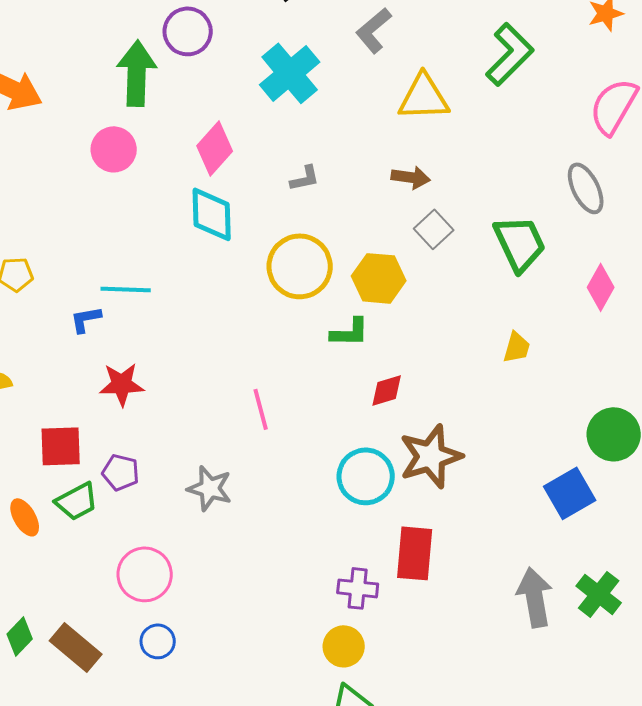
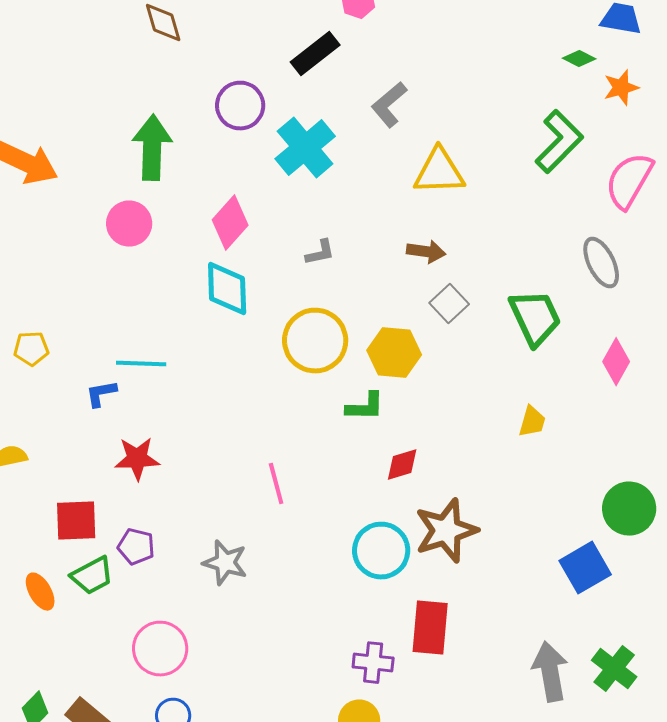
purple circle: (188, 31) -> (240, 106), moved
green L-shape: (510, 54) -> (559, 142), moved

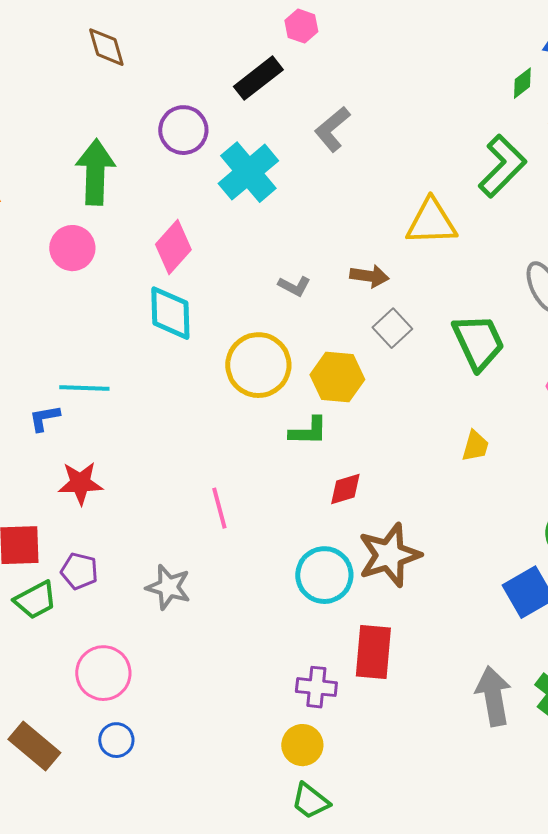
green diamond: (579, 59) -> (522, 83), turned -64
yellow triangle: (439, 172) -> (431, 222), moved
gray L-shape: (320, 253) -> (294, 286), moved, turned 40

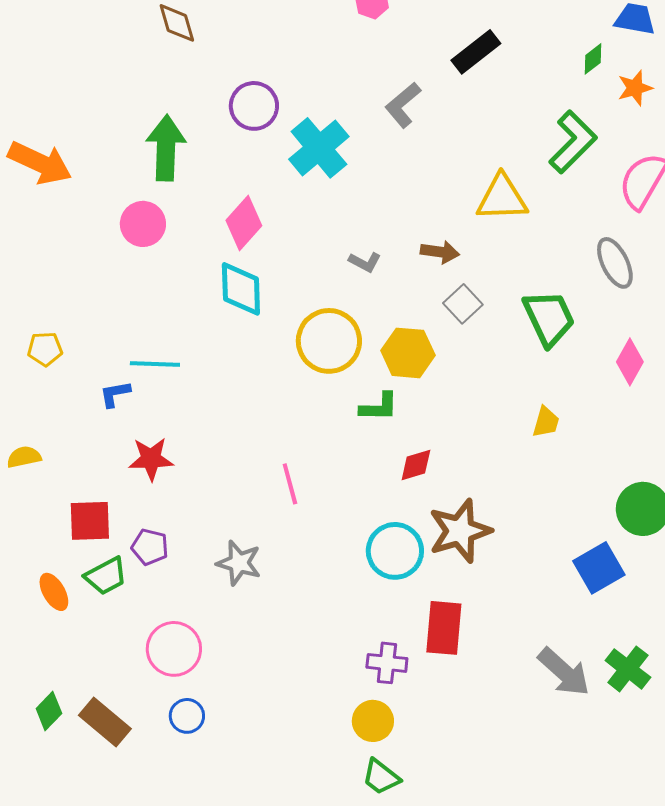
black rectangle: (258, 78) -> (476, 52), moved
gray arrow: (493, 696) -> (564, 672), turned 142

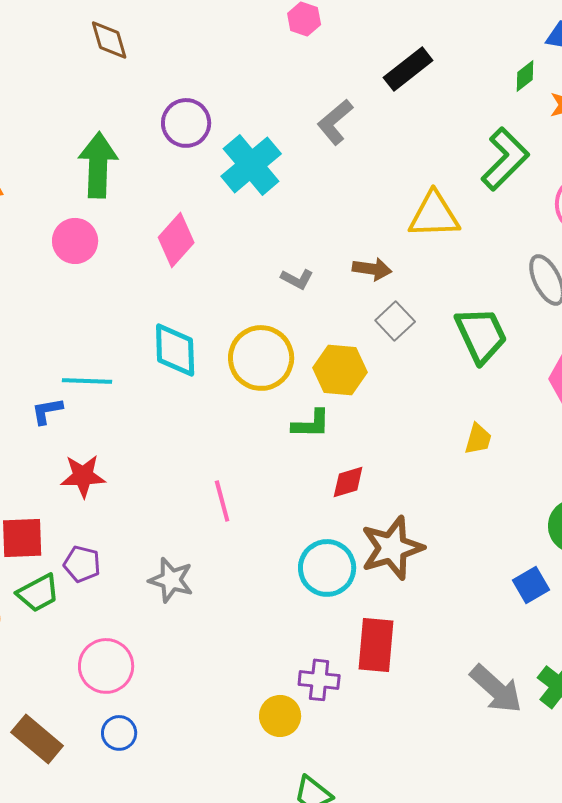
cyan diamond: (241, 289) -> (175, 350), moved
blue square: (599, 568) -> (531, 585), size x0.7
yellow circle: (373, 721) -> (280, 716), moved

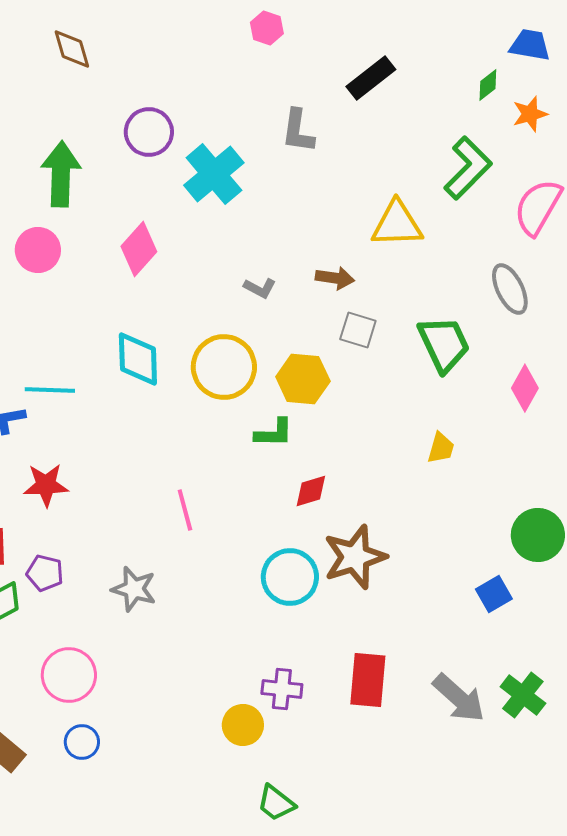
gray L-shape: (335, 122) -> (298, 131), turned -42
gray square: (395, 321) -> (358, 330), turned -30
red rectangle: (376, 645) -> (368, 680), moved

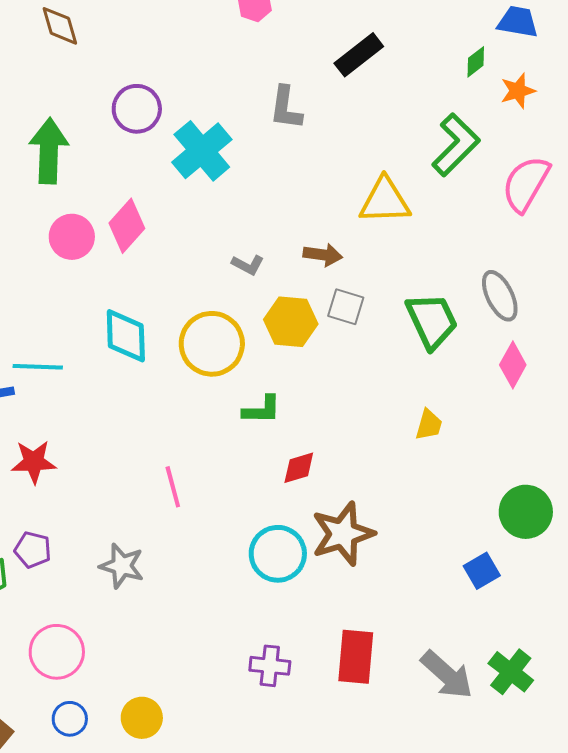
pink circle: (38, 250) -> (72, 237), moved
gray ellipse: (510, 289) -> (500, 296), moved
yellow hexagon: (303, 379) -> (291, 322), moved
yellow circle: (243, 725) -> (142, 718), moved

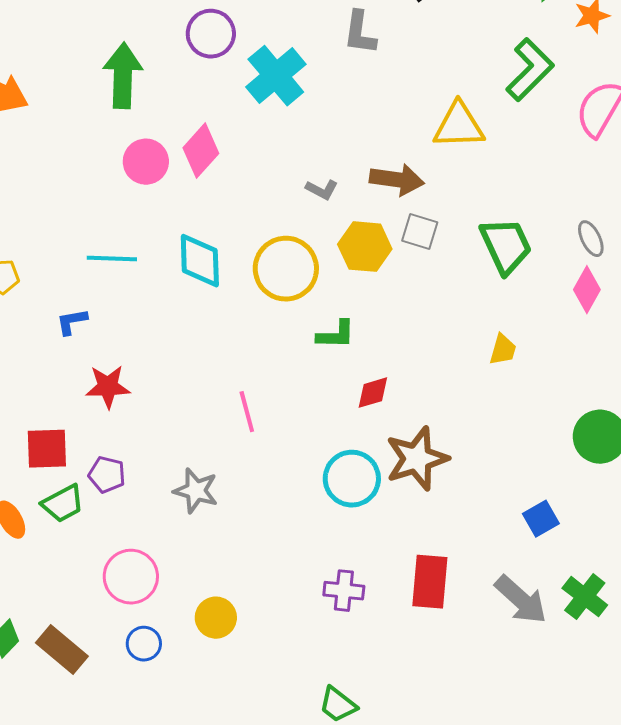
brown arrow: (323, 255) -> (397, 180), size x1.4
gray ellipse: (500, 296) -> (591, 239), moved, size x0.7
cyan line: (38, 367) -> (112, 259), moved
blue square: (482, 571) -> (541, 519), moved
yellow circle: (142, 718) -> (216, 618), moved

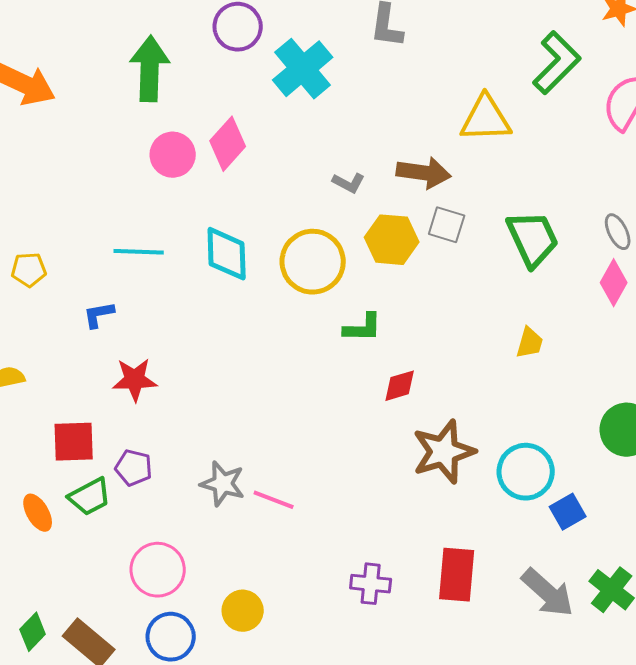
pink line: (247, 412) -> (274, 500), moved, turned -54
cyan circle: (352, 479) -> (526, 472), moved
blue circle: (144, 644) -> (171, 637), size x1.4

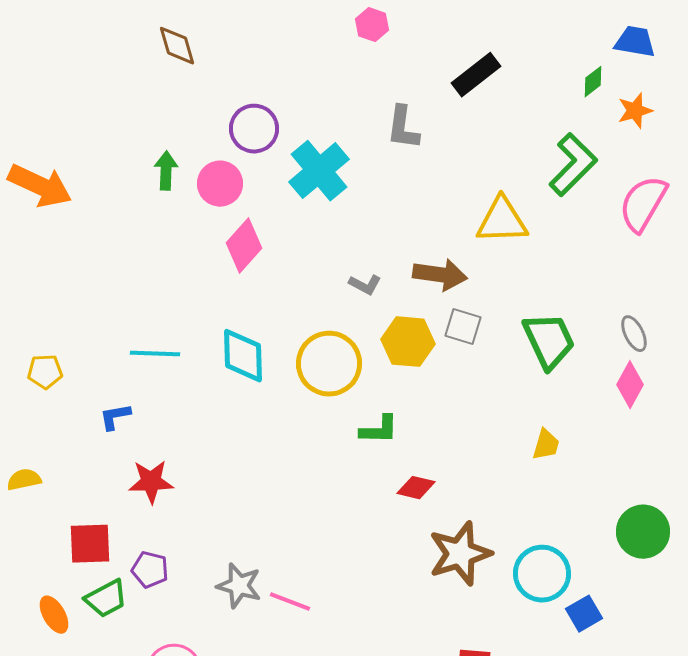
green arrow: (150, 69) -> (166, 171), size x0.6
pink circle: (173, 155) -> (220, 184), moved
red diamond: (400, 386) -> (416, 488), turned 30

